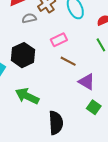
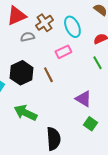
pink rectangle: (59, 40) -> (63, 52), moved
brown line: (68, 61) -> (48, 75), moved, turned 35

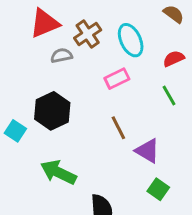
brown line: (48, 75) -> (118, 128), moved

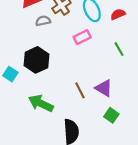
red semicircle: (174, 59) -> (118, 14), moved
brown line: (118, 128) -> (80, 90), moved

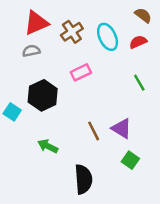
gray semicircle: (43, 21) -> (31, 51), moved
pink rectangle: (82, 37) -> (81, 72), moved
green arrow: (41, 103) -> (48, 146), size x0.7

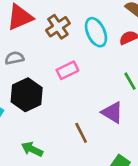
gray semicircle: (31, 51) -> (14, 58), moved
purple triangle: (122, 128) -> (112, 112), moved

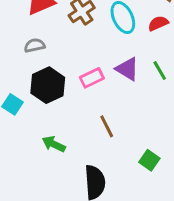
pink rectangle: (67, 70) -> (92, 78), moved
purple triangle: (112, 112) -> (127, 69), moved

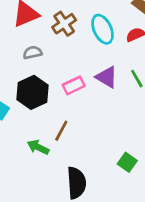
gray semicircle: (35, 45) -> (33, 53), moved
brown line: (107, 126) -> (61, 131), moved, turned 55

